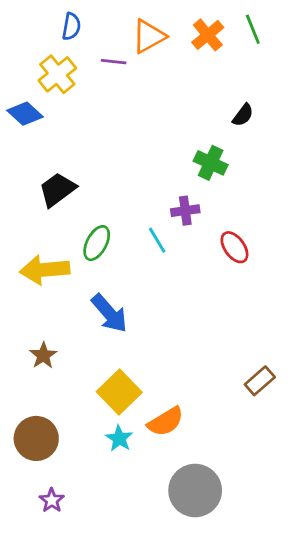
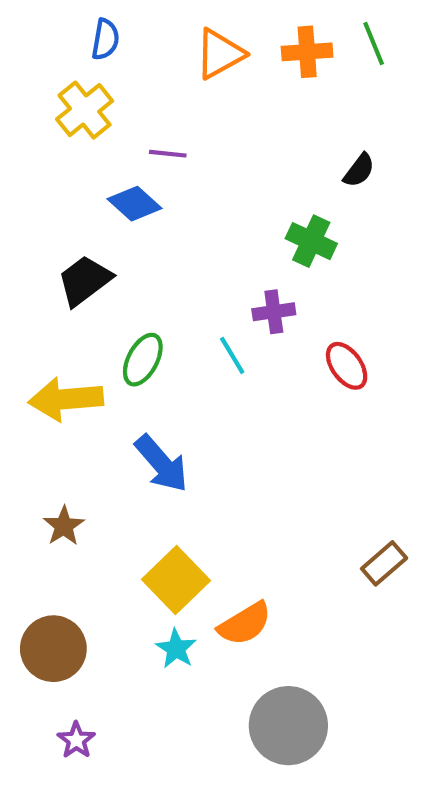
orange cross: (208, 35) -> (307, 52), turned 36
purple line: (114, 62) -> (168, 154), moved
blue diamond: (25, 114) -> (134, 204), moved

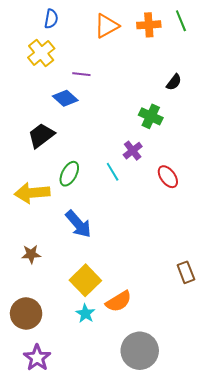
purple cross: (274, 312) -> (133, 151), turned -30
brown star: (64, 526) -> (31, 254), turned 30
brown rectangle: (384, 563) -> (186, 272), turned -70
purple star: (76, 740) -> (37, 358), size x1.5

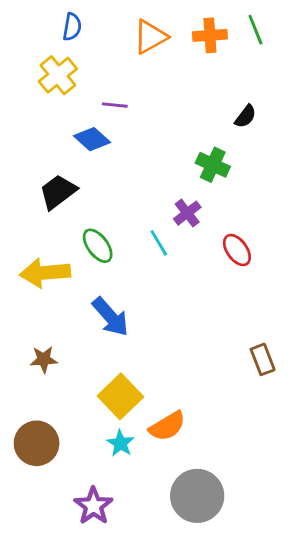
green ellipse: (69, 174) -> (98, 246), turned -65
brown rectangle: (186, 272) -> (263, 359), moved
purple star: (37, 358) -> (93, 506), moved

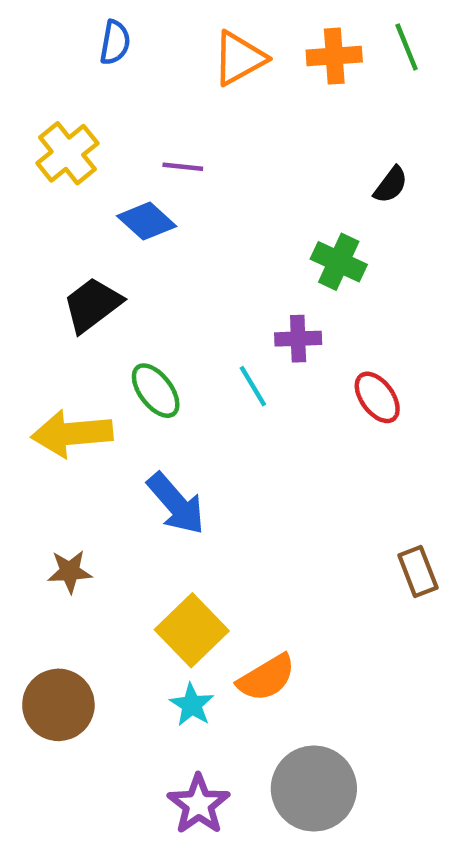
yellow cross: (58, 75) -> (67, 153), moved
purple cross: (187, 213) -> (298, 339), turned 36
purple star: (93, 506) -> (199, 804), moved

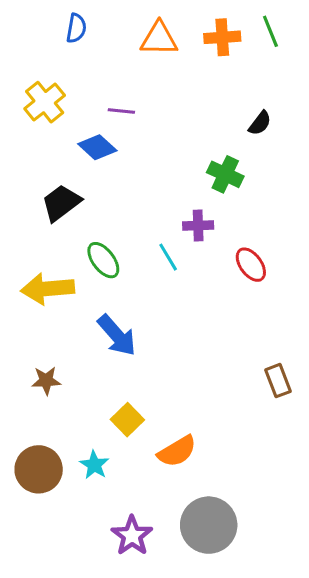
orange triangle: (239, 58) -> (159, 39), turned 30
yellow square: (192, 630) -> (127, 420), size x0.7
cyan star: (192, 705) -> (94, 465), moved

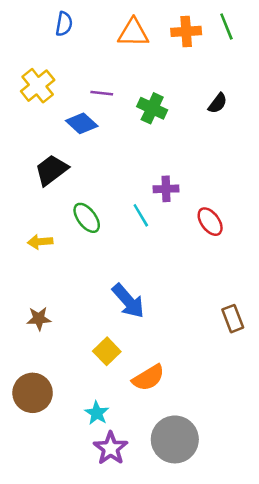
green cross: (225, 174) -> (152, 108), moved
yellow arrow: (48, 289) -> (40, 242), size x0.6
blue arrow: (117, 335) -> (128, 301), moved
cyan star: (94, 465) -> (97, 413), moved

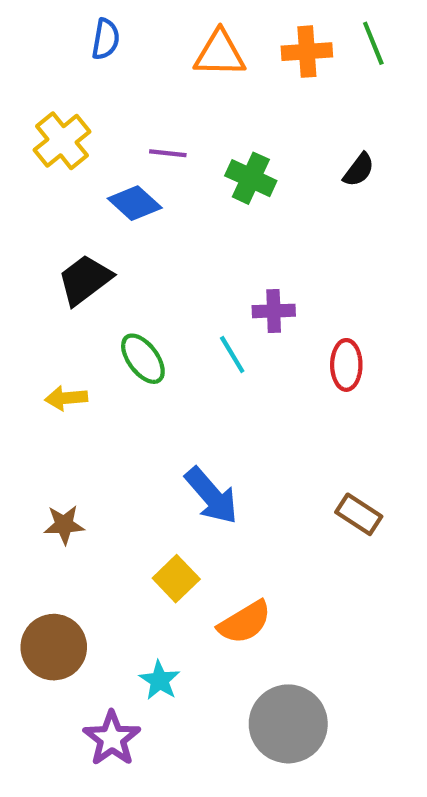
red ellipse: (210, 222) -> (346, 365), turned 36
brown rectangle: (233, 319) -> (359, 514), moved, turned -36
purple star: (111, 448) -> (112, 738), moved

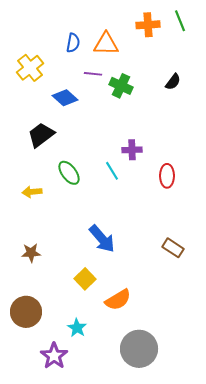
blue semicircle: (106, 39) -> (73, 43), moved
orange triangle: (220, 54) -> (106, 44), moved
purple line: (168, 153) -> (93, 74), moved

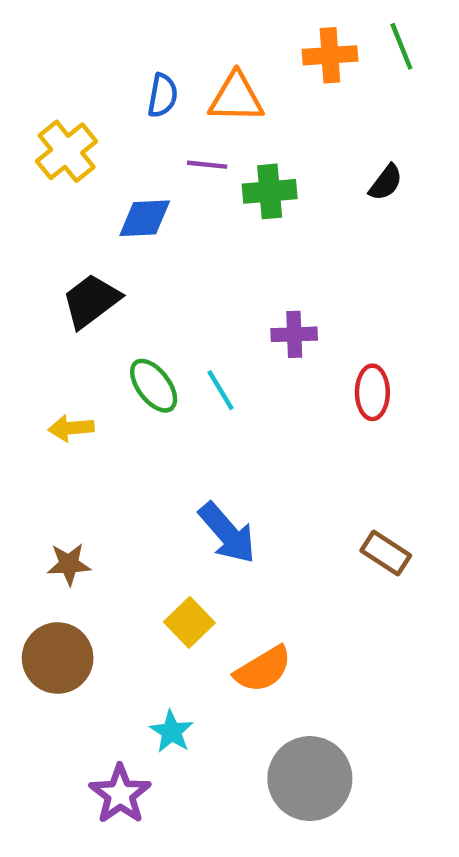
green cross: (121, 86) -> (270, 191), turned -30
blue diamond: (65, 98) -> (145, 218), turned -45
cyan line: (112, 171) -> (221, 390), moved
brown circle: (26, 312) -> (58, 658), moved

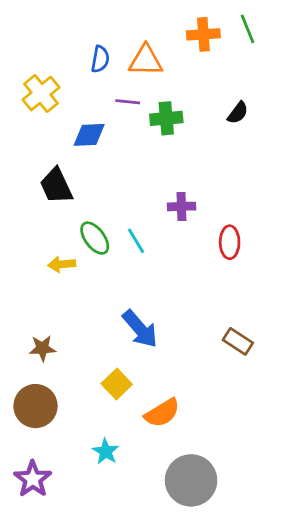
black trapezoid: (91, 301) -> (56, 186), turned -78
yellow arrow: (71, 428) -> (62, 264), moved
purple star: (120, 794) -> (33, 479), moved

